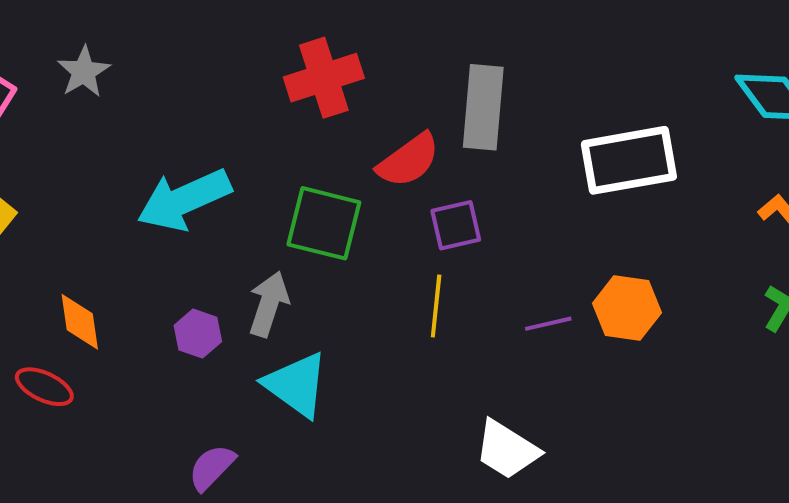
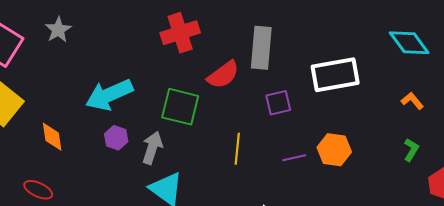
purple square: (456, 225) -> (278, 103), moved
orange diamond: (80, 322) -> (52, 137), moved
purple hexagon: (198, 334) -> (116, 138), moved

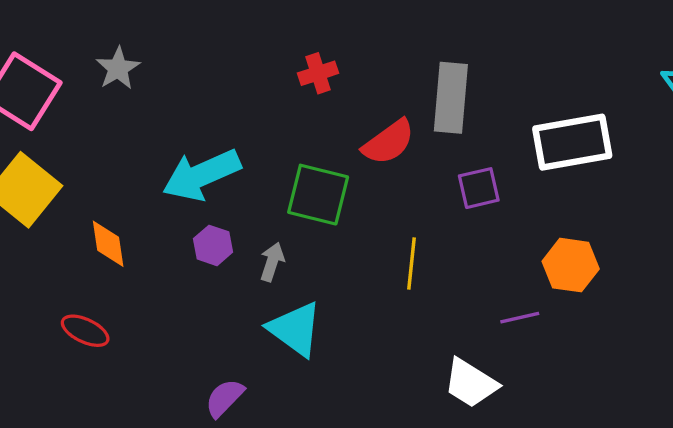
red cross: (180, 33) -> (318, 73), size x0.6
gray arrow: (152, 148) -> (272, 262), size x0.7
purple line: (294, 158) -> (520, 318), moved

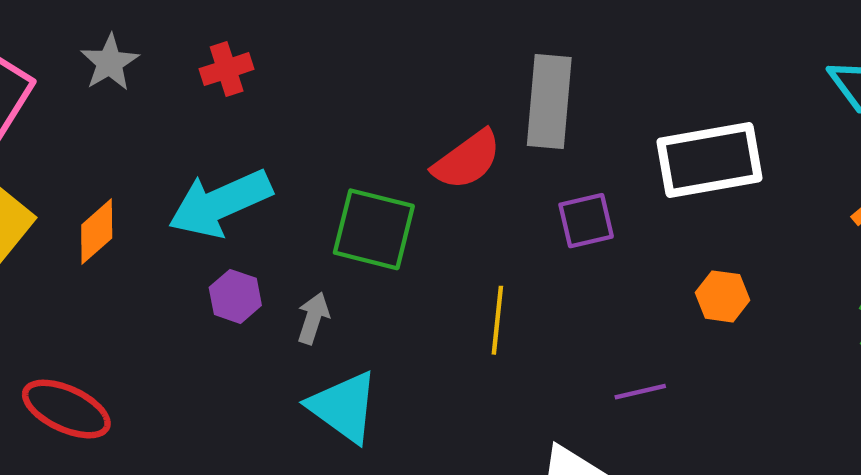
red cross: (318, 73) -> (227, 69), moved
orange diamond: (108, 244) -> (97, 231), moved, turned 57
orange hexagon: (571, 265) -> (722, 296), moved, size x0.7
red ellipse: (85, 331) -> (66, 409), size x1.4

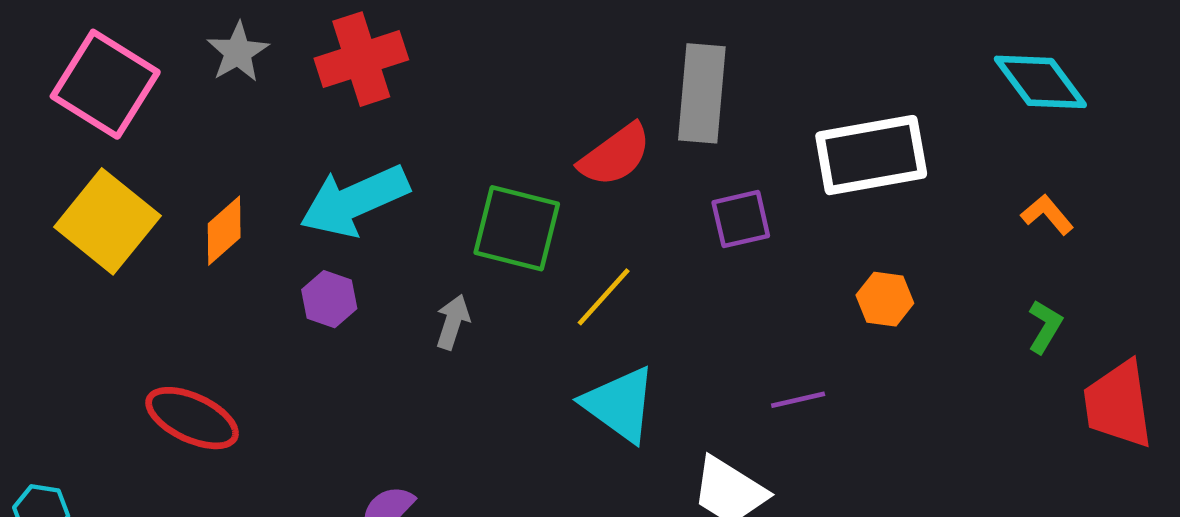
red cross: (227, 69) -> (361, 59), size x1.6
purple hexagon: (235, 296) -> (329, 299), moved
yellow line: (497, 320) -> (604, 297), moved, turned 36
cyan triangle: (344, 407) -> (620, 404), moved

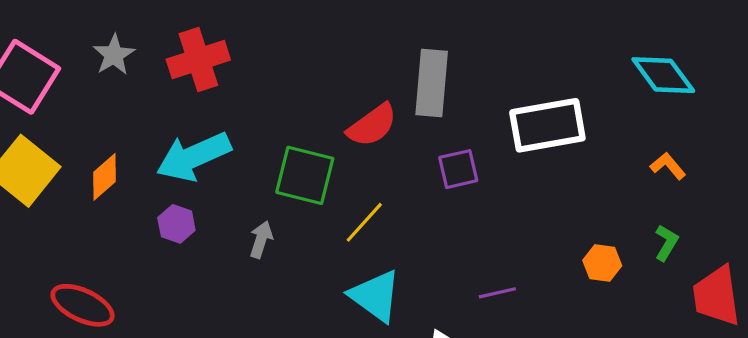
orange hexagon: (885, 299) -> (602, 263), moved

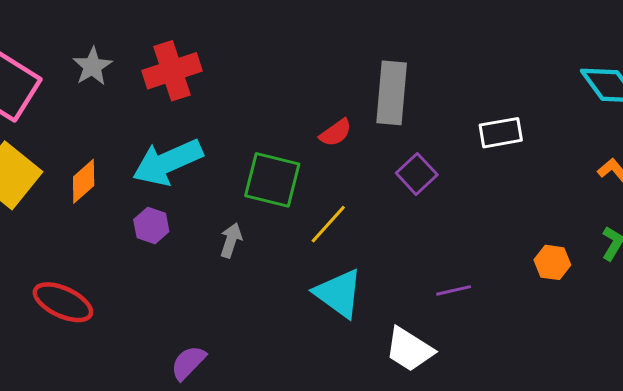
red semicircle: (372, 125) -> (336, 133), size x0.7
white rectangle: (547, 125) -> (501, 133), size x0.6
purple square: (458, 169) -> (417, 174), turned -30

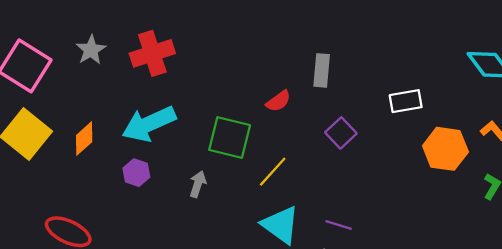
gray rectangle: (392, 93) -> (322, 70), size x0.7
orange hexagon: (552, 262) -> (445, 149), moved, size x1.6
purple line: (454, 290) -> (339, 225), moved, turned 30

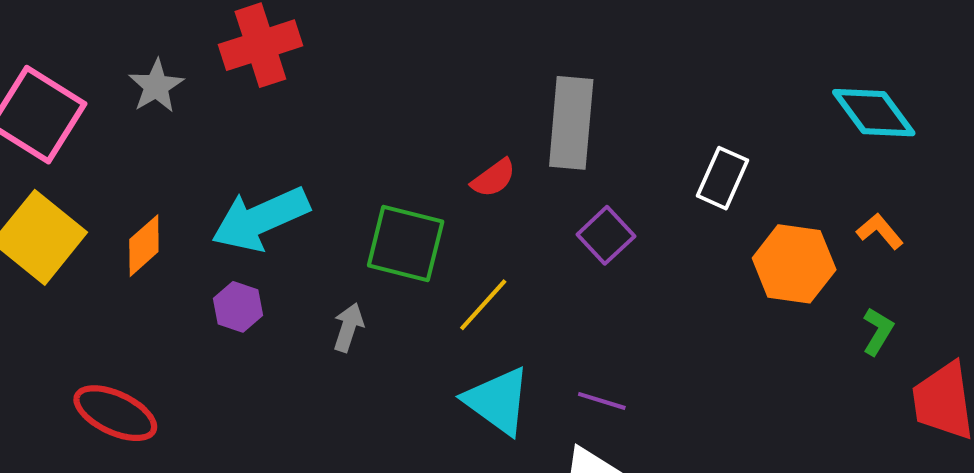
red cross: (152, 53) -> (260, 45), moved
gray rectangle: (322, 70) -> (571, 123), size x1.5
white rectangle: (406, 101) -> (722, 178), turned -56

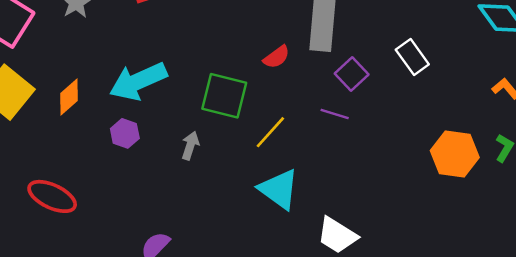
white rectangle: (722, 178) -> (412, 57), turned -60
purple square: (606, 235) -> (352, 74), moved
orange hexagon: (794, 264) -> (455, 154), moved
purple line: (602, 401) -> (335, 114), moved

